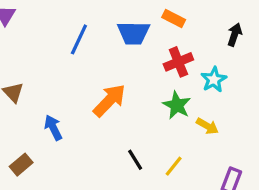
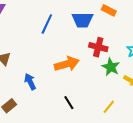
red cross: (178, 62) -> (98, 47), moved, turned 36
orange arrow: (109, 100) -> (67, 64), turned 30
black line: (135, 160) -> (69, 103), moved

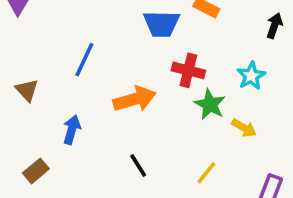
blue line: (47, 24) -> (84, 60), moved
blue arrow: (30, 82) -> (72, 130), turned 42

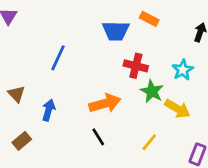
brown triangle: (27, 90) -> (16, 94), moved
orange arrow: (135, 99) -> (105, 103), moved
yellow arrow: (244, 128) -> (177, 109), size x1.4

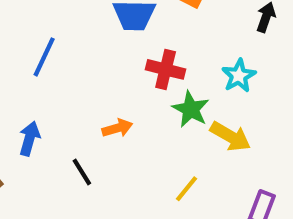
orange arrow: (105, 103) -> (117, 128), size x0.6
black line: (98, 137) -> (82, 172), moved

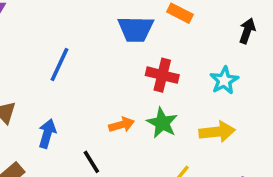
green star: (191, 109) -> (162, 123), moved
yellow arrow: (230, 136) -> (217, 132), turned -36

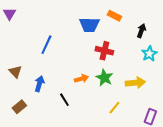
black arrow: (247, 31) -> (141, 31), moved
cyan star: (224, 80) -> (149, 54), moved

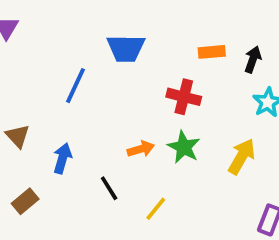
orange rectangle: (114, 16) -> (212, 52), moved, turned -32
blue trapezoid: (89, 25) -> (126, 48), moved
yellow arrow: (135, 83) -> (242, 157), turned -54
yellow line: (114, 108) -> (156, 209), moved

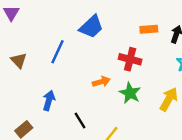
blue trapezoid: (126, 48) -> (91, 27), turned -44
brown triangle: (18, 136) -> (19, 60), moved
orange arrow: (141, 149) -> (101, 82), moved

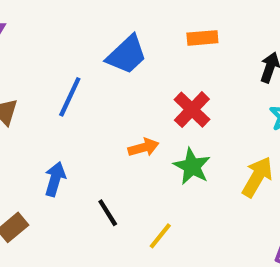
orange rectangle: (149, 29) -> (202, 38), moved
red cross: (130, 59) -> (192, 110), turned 30

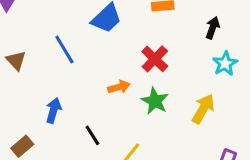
blue line: (70, 97) -> (64, 50), turned -56

